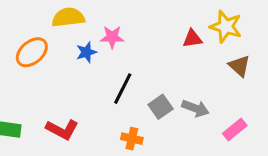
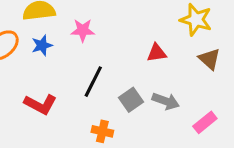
red triangle: (192, 39) -> (157, 53), moved
blue star: (86, 52) -> (42, 45), moved
red L-shape: (62, 129) -> (40, 104), moved

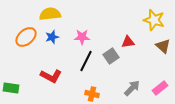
pink star: (83, 30) -> (82, 37), moved
gray square: (131, 100) -> (111, 56), moved
gray arrow: (166, 101) -> (132, 88), moved, turned -66

